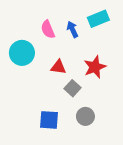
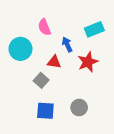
cyan rectangle: (98, 19) -> (94, 29), moved
blue arrow: (72, 29) -> (67, 45), moved
gray square: (72, 88) -> (41, 80), moved

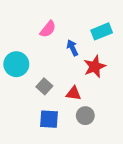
pink semicircle: (44, 27) -> (48, 29), turned -119
cyan circle: (20, 49) -> (16, 64), moved
red triangle: (54, 62) -> (74, 93), moved

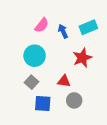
blue arrow: (72, 48) -> (63, 31), moved
cyan circle: (16, 64) -> (35, 56), moved
gray square: (44, 86) -> (32, 82), moved

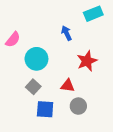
pink semicircle: (42, 25) -> (13, 40), moved
cyan rectangle: (88, 27) -> (93, 14), moved

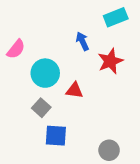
red star: (87, 61) -> (110, 61), moved
red triangle: (68, 86) -> (74, 90), moved
gray circle: (78, 106) -> (109, 150), moved

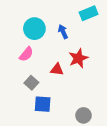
pink semicircle: (16, 49) -> (26, 54), moved
red star: (110, 61) -> (78, 58), moved
cyan circle: (45, 73) -> (34, 29), moved

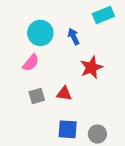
red triangle: (57, 69) -> (64, 94), moved
gray square: (31, 83) -> (37, 96), turned 32
blue square: (43, 104) -> (68, 129), moved

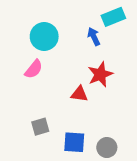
blue arrow: (74, 36) -> (94, 36), moved
red triangle: (64, 94) -> (79, 94), moved
gray square: (37, 96) -> (40, 127), moved

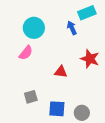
red star: (100, 74) -> (90, 59), moved, turned -30

